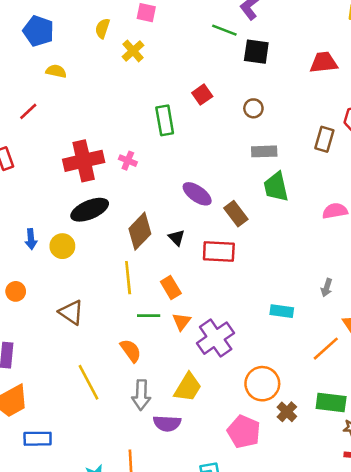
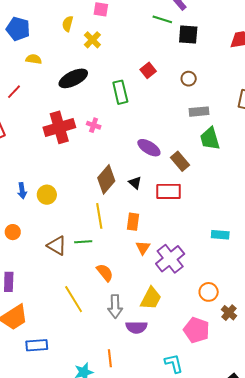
black ellipse: (90, 210) -> (73, 78), moved
orange rectangle: (171, 288) -> (133, 222), turned 42
green line: (149, 316) -> (83, 242), moved
orange circle: (262, 384) -> (209, 292), size x0.7

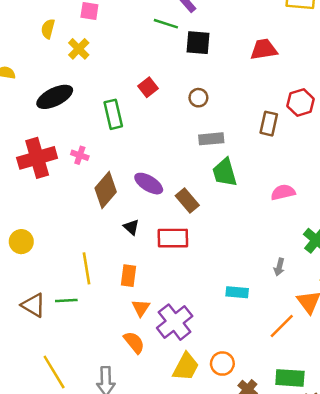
brown diamond: (106, 179) -> (106, 190), moved
orange semicircle: (105, 273) -> (134, 342), moved
yellow trapezoid: (151, 298) -> (186, 367), moved

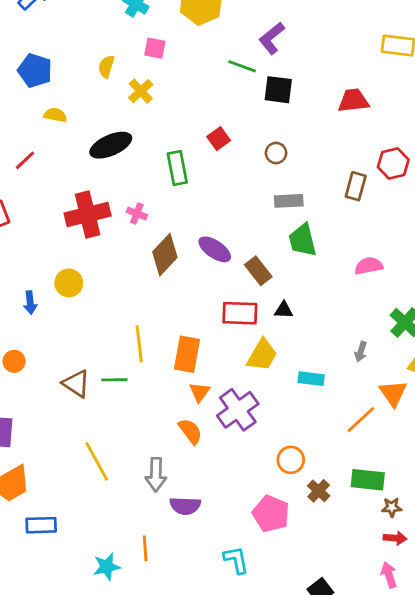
black triangle: (131, 227) -> (284, 310), moved, turned -42
yellow circle: (21, 242) -> (69, 283), moved
orange rectangle: (128, 276) -> (187, 354), size x1.4
yellow trapezoid: (186, 367) -> (262, 355), moved

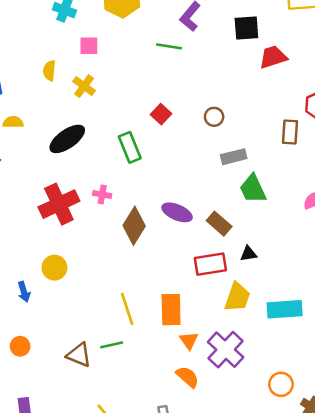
black square: (278, 90) -> (246, 28), moved
cyan rectangle: (311, 379) -> (285, 309), size x1.5

